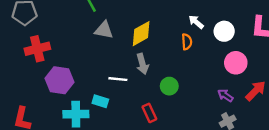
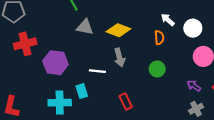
yellow diamond: (141, 34) -> (118, 30), turned 50
purple hexagon: (60, 80) -> (55, 63), moved
green circle: (169, 86) -> (157, 69), moved
cyan rectangle: (100, 101) -> (82, 91), turned 56

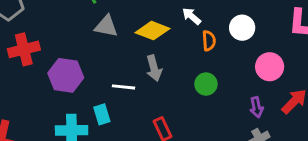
white arrow: (168, 20) -> (192, 16), moved
white circle: (193, 28) -> (242, 28), moved
purple arrow: (194, 86) -> (257, 107), turned -136

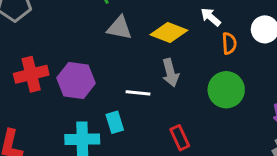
red cross: (24, 49) -> (31, 74), moved
green circle: (206, 84) -> (226, 90), size x1.5

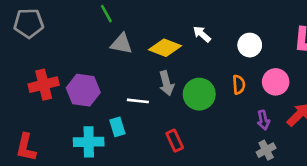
orange semicircle: (229, 43) -> (239, 85), moved
green circle: (226, 90) -> (199, 94), moved

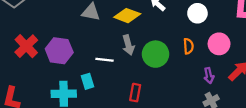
red cross: (44, 85) -> (26, 46), turned -30
red rectangle: (175, 141) -> (135, 93), turned 36

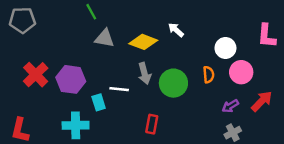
white circle: (197, 13) -> (225, 48), moved
purple arrow: (209, 76) -> (230, 106), turned 70
cyan rectangle: (88, 81) -> (99, 102), moved

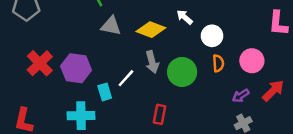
white circle: (225, 48) -> (212, 36), moved
white line: (119, 89) -> (126, 78), turned -54

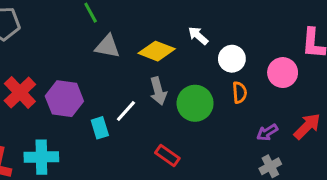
pink circle: (252, 61) -> (283, 73), moved
red rectangle: (160, 114) -> (167, 155), turned -66
cyan cross: (81, 116) -> (41, 157), moved

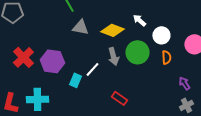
green circle: (195, 103) -> (137, 52), moved
cyan rectangle: (100, 128) -> (75, 80), turned 40
purple arrow: (267, 132) -> (184, 83), turned 88

